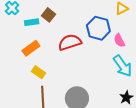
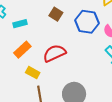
brown square: (49, 15) -> (56, 14), moved
red semicircle: (70, 42) -> (54, 53), moved

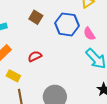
red semicircle: (54, 53) -> (35, 56), size x0.6

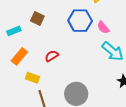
brown square: (36, 17) -> (37, 19), moved

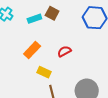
cyan rectangle: (14, 31) -> (34, 19), moved

